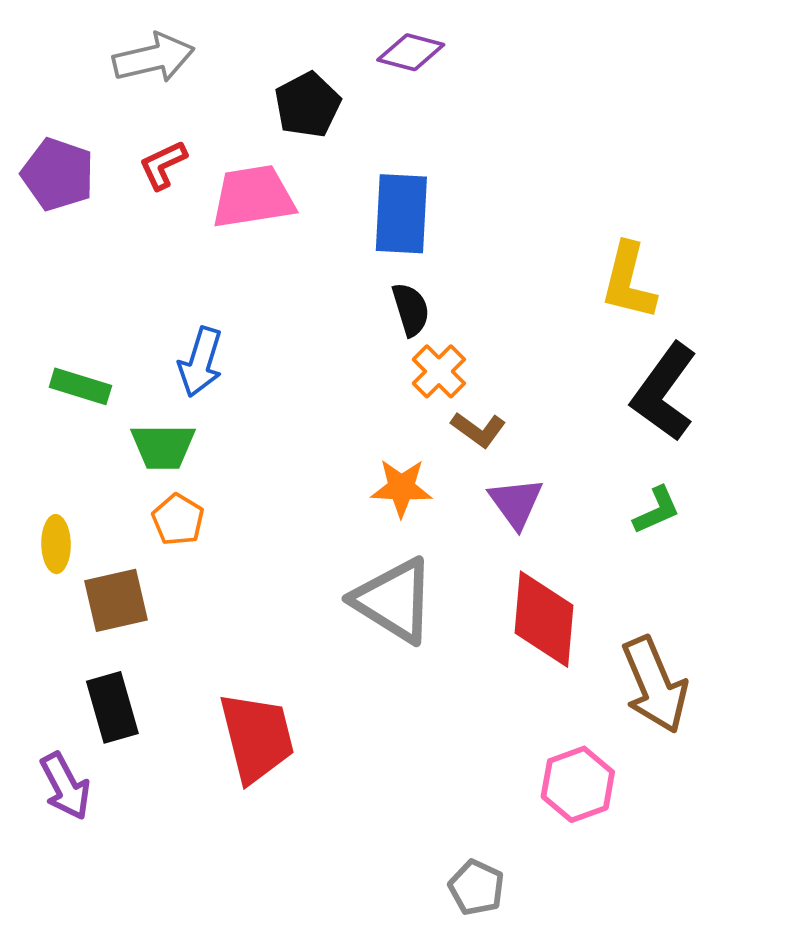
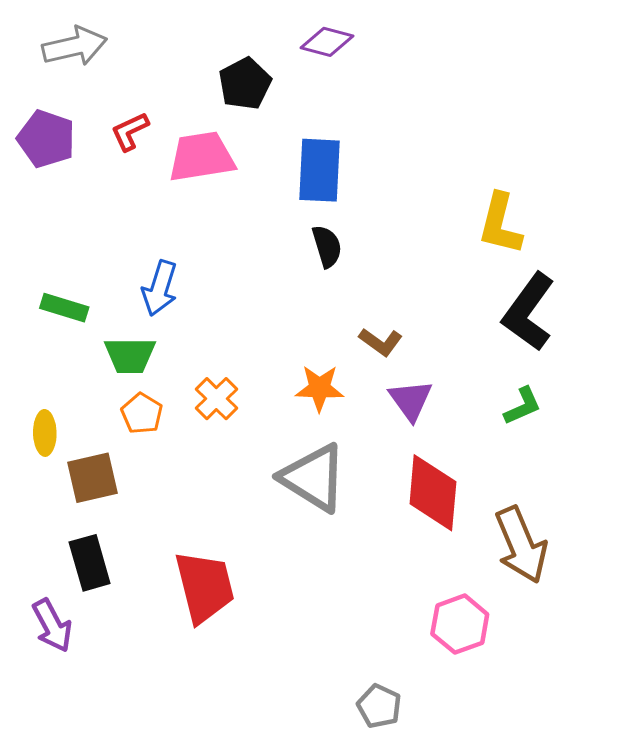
gray arrow: (154, 58) -> (75, 46), moved
orange cross: (439, 371) -> (216, 399), moved

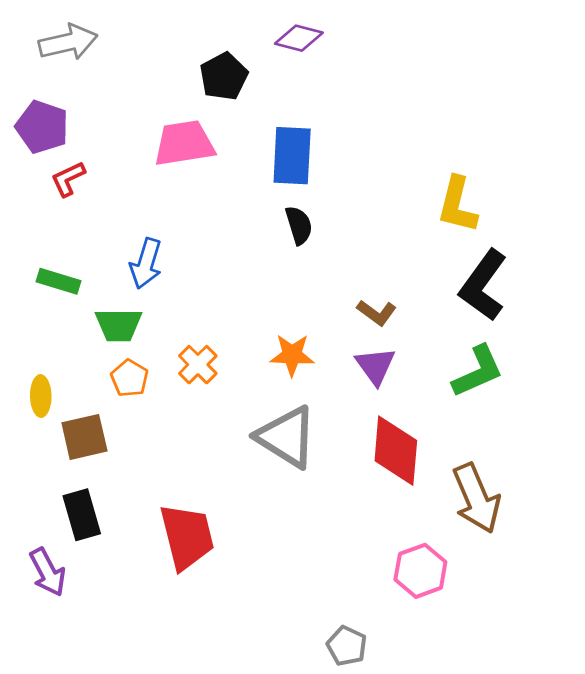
red L-shape: (130, 131) -> (68, 179), moved
brown L-shape: (381, 342) -> (377, 313), moved
green L-shape: (523, 406) -> (478, 371), size x1.5

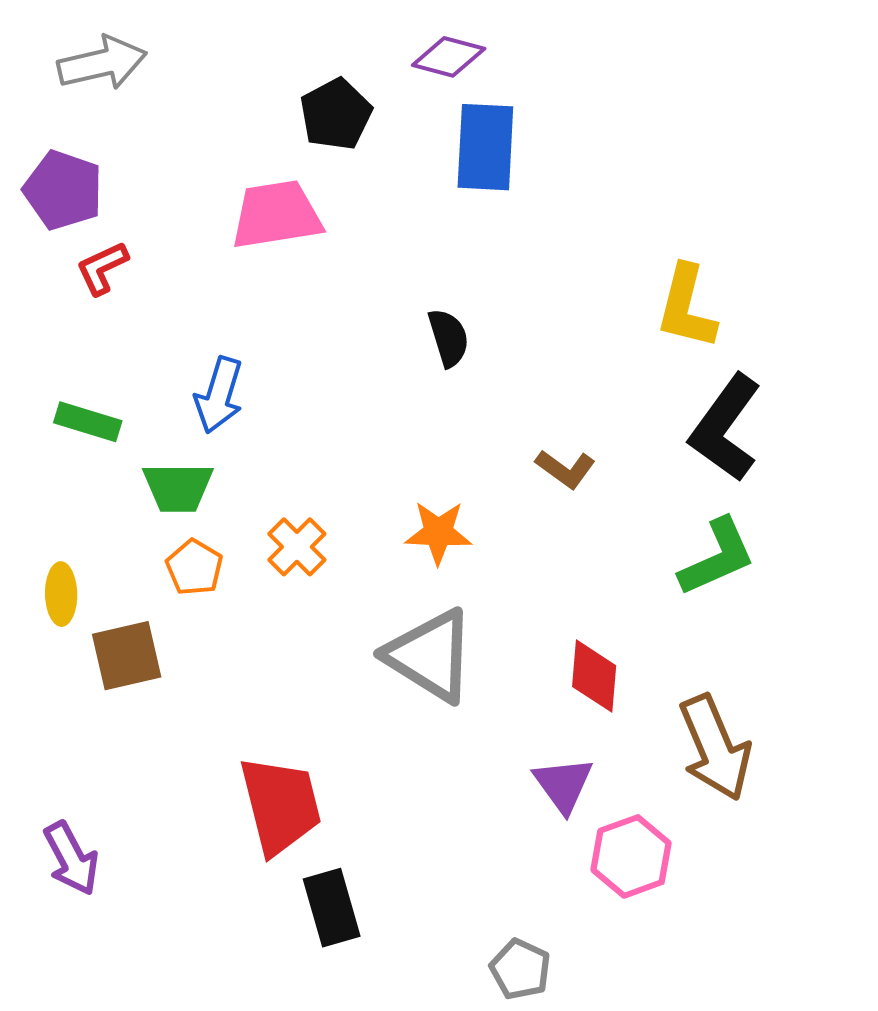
blue rectangle: (292, 156) -> (485, 147), moved
purple triangle: (375, 366) -> (563, 785), moved
red diamond: (396, 451) -> (594, 676), size x0.7
black rectangle: (82, 515) -> (332, 908), moved

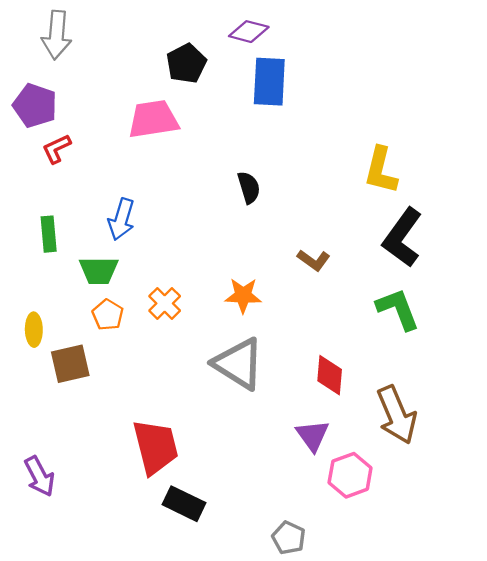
gray arrow: (102, 63) -> (57, 35), turned 108
green rectangle: (88, 422) -> (49, 234), turned 68
green L-shape: (717, 557) -> (398, 309), turned -87
black rectangle: (332, 908) -> (184, 504), turned -48

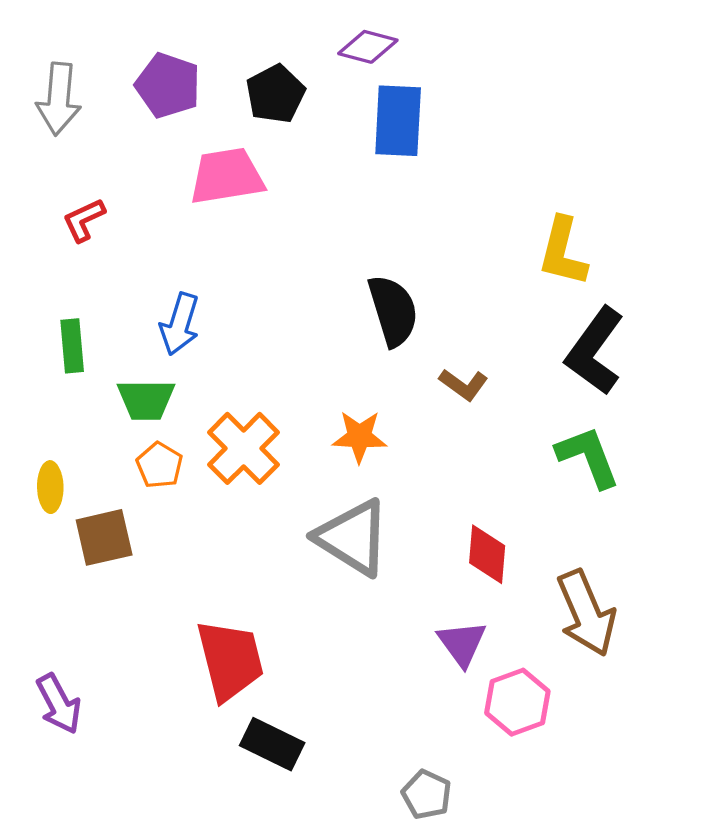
gray arrow: (57, 35) -> (59, 99), moved
purple pentagon: (35, 106) -> (168, 85), moved
black semicircle: (249, 187) -> (393, 311), moved, size x1.5
orange cross: (165, 303) -> (244, 448), size x1.5

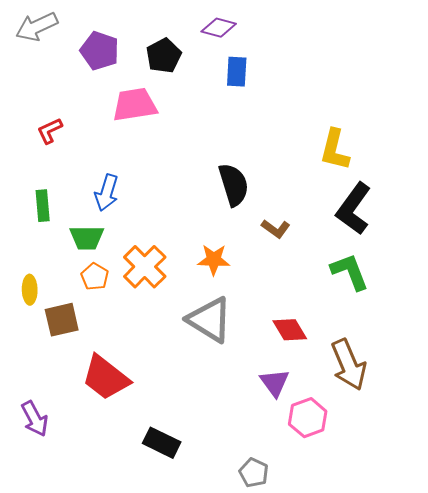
gray arrow: (59, 99) -> (37, 27), moved, turned 60
blue rectangle: (398, 121) -> (237, 72), size x0.7
red diamond: (487, 554) -> (290, 330), turned -36
red trapezoid: (230, 660) -> (106, 378), moved, turned 142

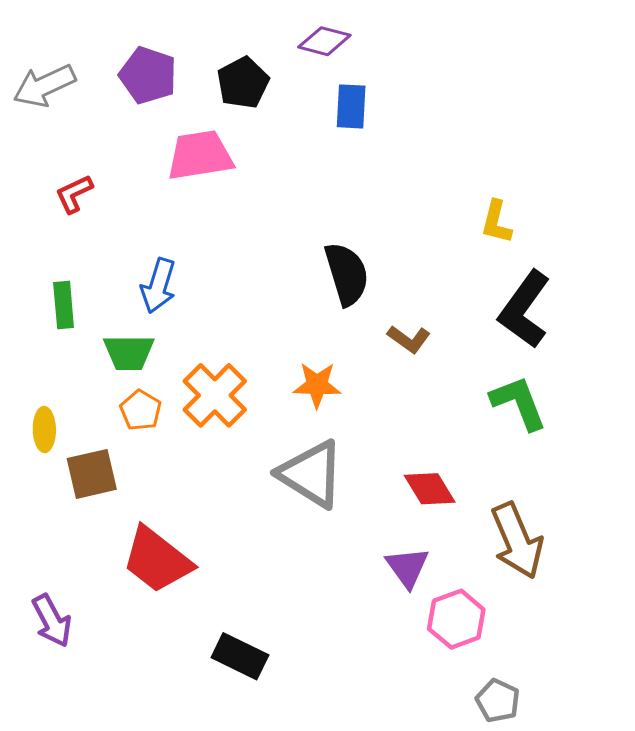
gray arrow: (37, 27) -> (44, 86), moved
yellow L-shape: (335, 150) -> (496, 222), size x0.7
gray pentagon: (254, 473) -> (498, 701), moved

